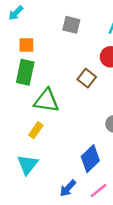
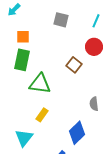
yellow rectangle: (36, 130) -> (42, 115), moved

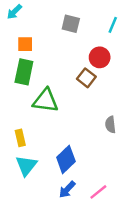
red circle: (94, 47) -> (100, 57), moved
yellow rectangle: (42, 115) -> (20, 138), moved, turned -48
blue diamond: (77, 133) -> (66, 159), moved

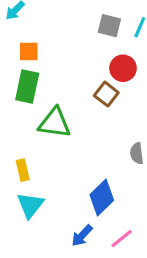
gray square: (71, 24) -> (109, 26), moved
blue diamond: (66, 159) -> (102, 197), moved

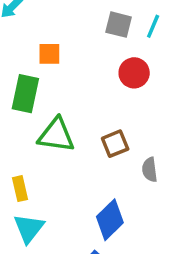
orange square: (29, 51) -> (49, 54), moved
brown square: (106, 94) -> (115, 144), moved, turned 30

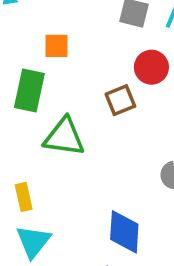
brown square: (115, 144) -> (120, 100), moved
blue diamond: (110, 220) -> (124, 232), turned -42

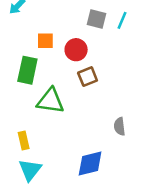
red circle: (151, 67) -> (76, 50), moved
blue diamond: (124, 232) -> (90, 163), turned 72

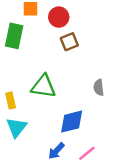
green triangle: (50, 101) -> (43, 86), moved

